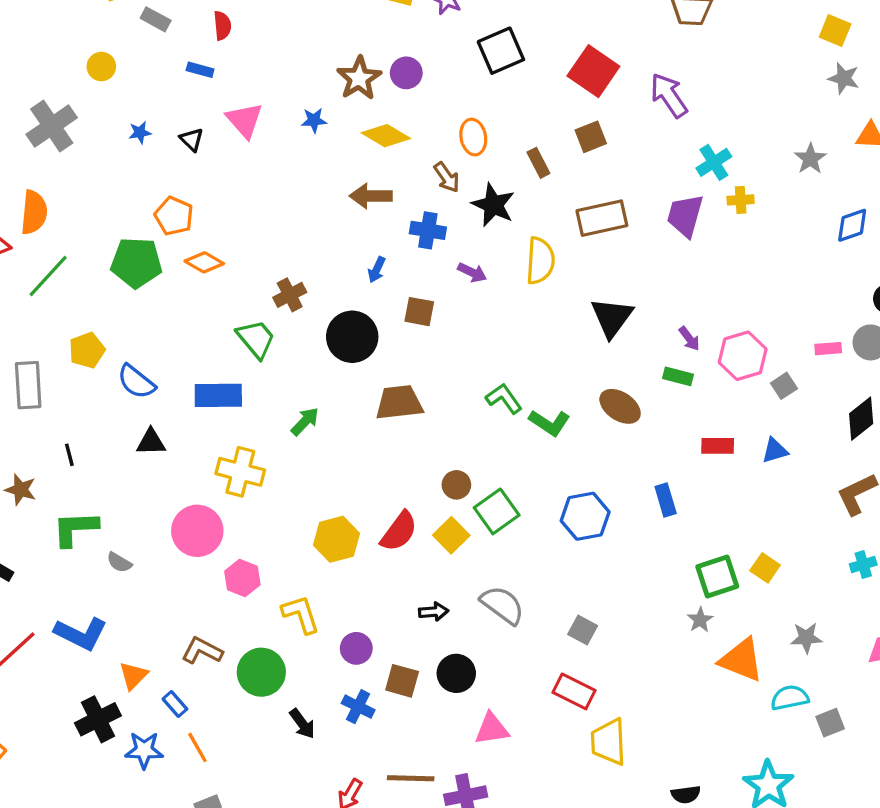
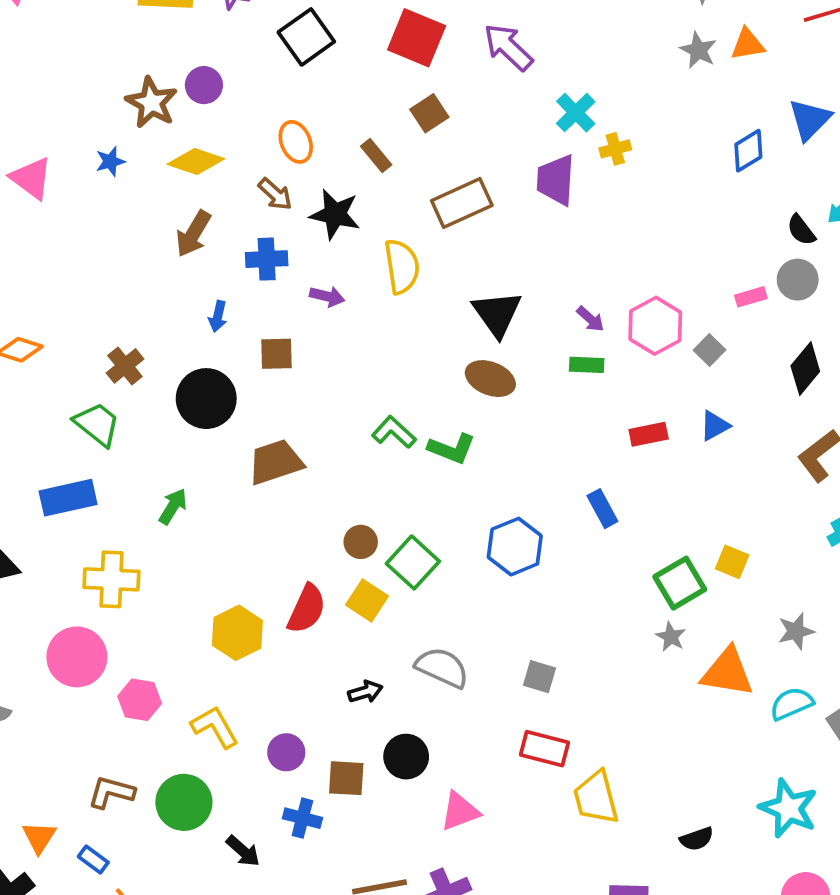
gray star: (810, 159) -> (698, 50), moved
brown arrow: (371, 196) -> (193, 234), turned -48
brown ellipse: (620, 406) -> (490, 379), moved

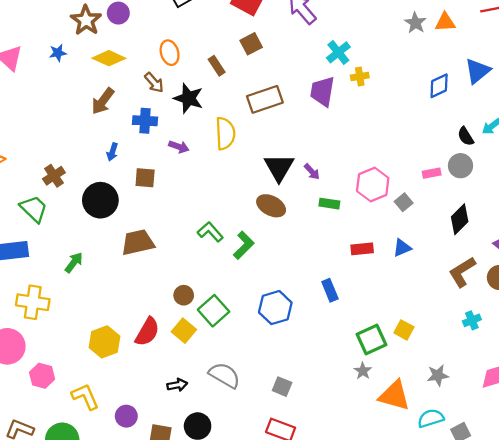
purple arrow: (590, 319) -> (312, 172), moved
green L-shape: (452, 449) -> (244, 245), turned -72

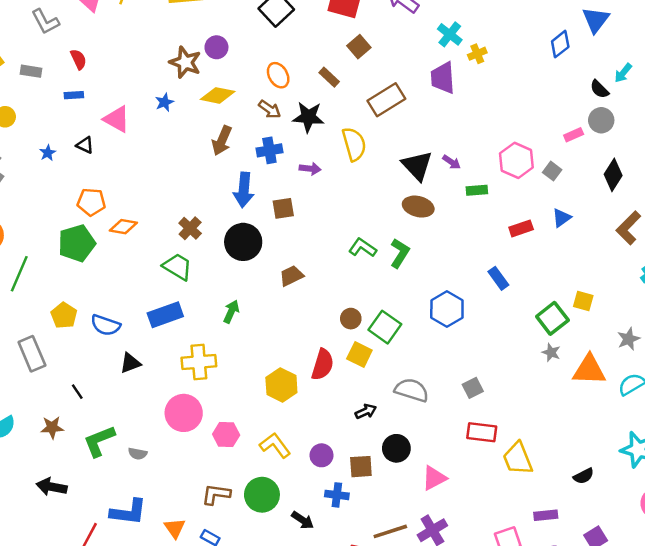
blue arrow: (112, 152) -> (244, 190), size x1.8
brown trapezoid: (138, 242) -> (291, 276), size x0.7
gray square: (282, 387) -> (473, 388), turned -36

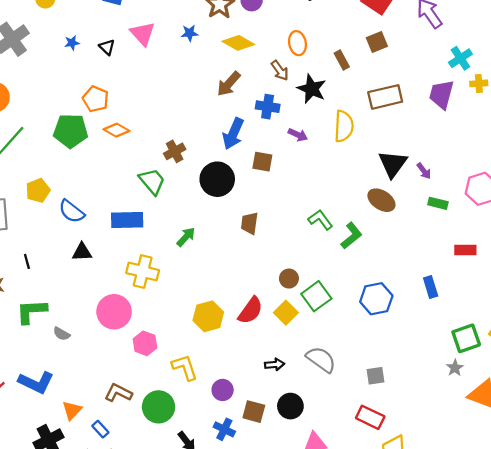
brown trapezoid: (291, 276) -> (249, 223), turned -75

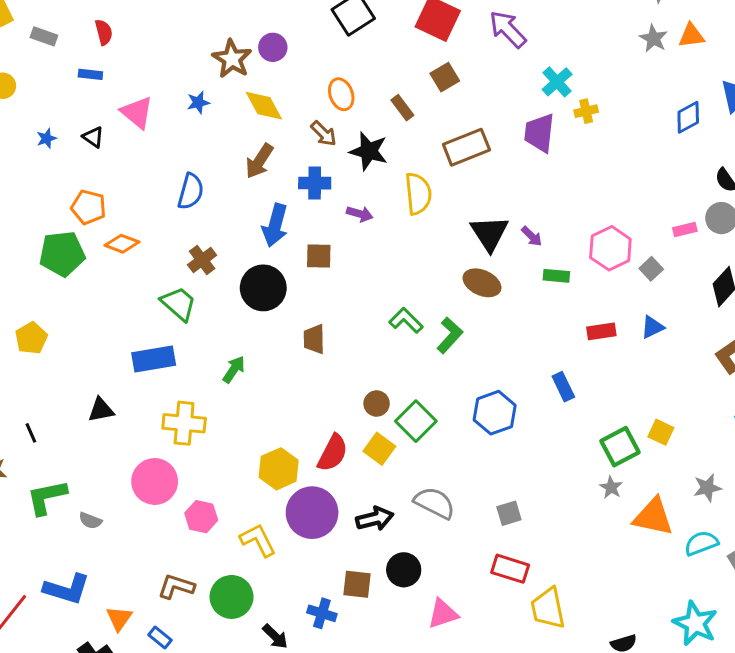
yellow diamond: (238, 43) -> (264, 106), turned 40
blue semicircle: (72, 211) -> (191, 191), moved, turned -104
black arrow: (275, 365) -> (375, 519), size x1.4
purple circle: (223, 390) -> (312, 513), moved, size x1.8

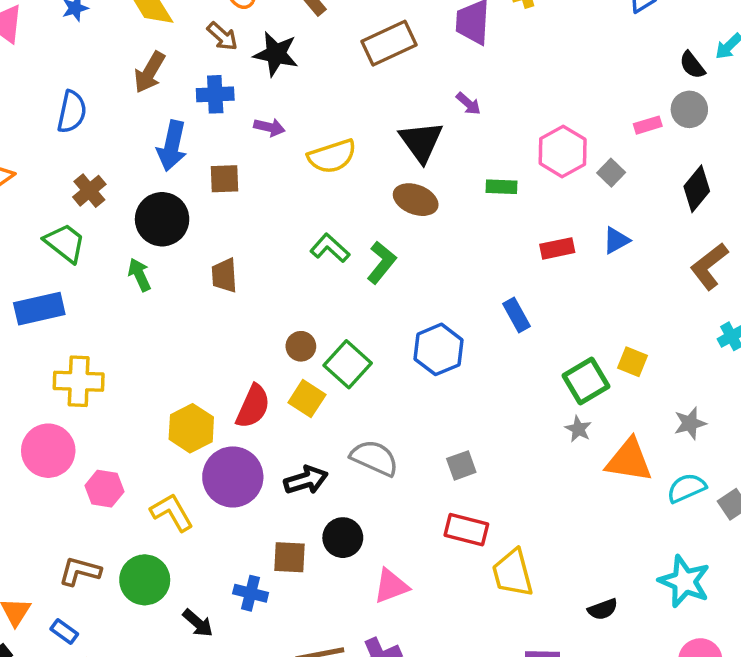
yellow semicircle: (418, 194) -> (332, 156), moved, turned 81
purple arrow: (532, 236) -> (468, 104), moved
green arrow: (234, 369) -> (139, 275), moved, turned -56

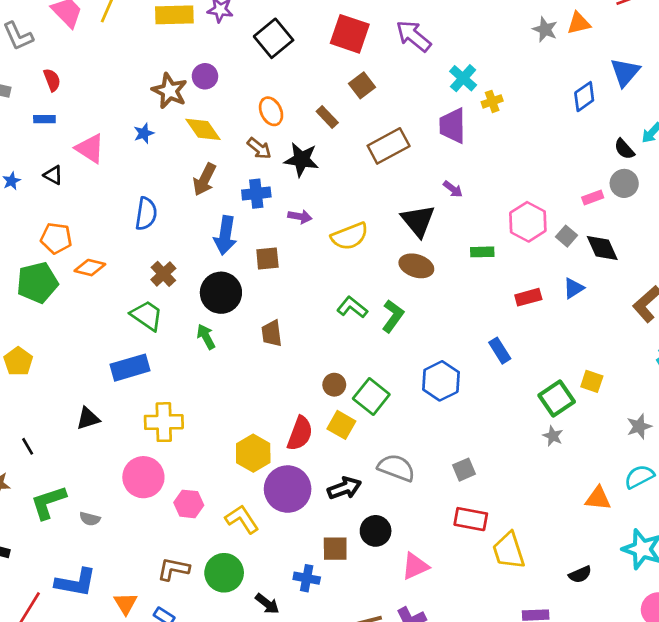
black diamond: (697, 189) -> (602, 248), moved, turned -60
orange triangle: (629, 460) -> (598, 498), moved, size x0.7

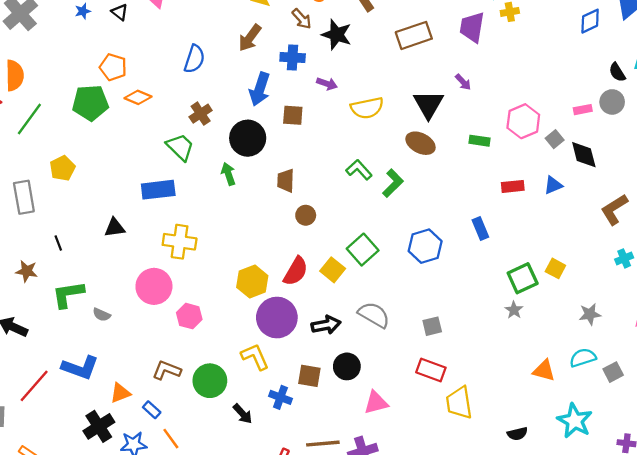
brown circle: (334, 385) -> (306, 215), moved
yellow L-shape: (242, 519) -> (255, 357), moved
orange triangle: (126, 603) -> (120, 393), turned 30

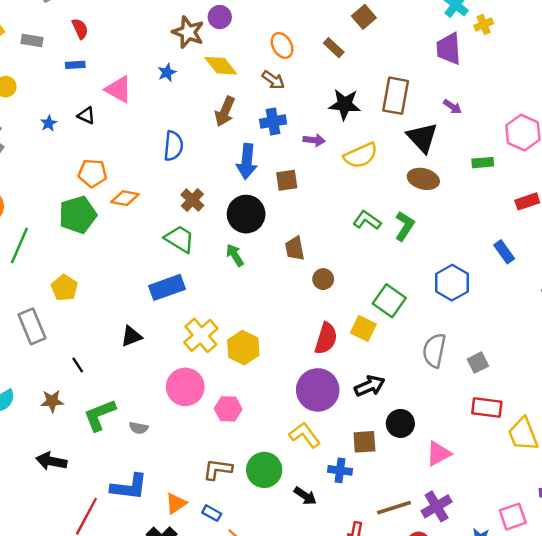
black star: (337, 35) -> (345, 104), moved
brown rectangle: (414, 35) -> (396, 96), moved, turned -48
yellow cross: (180, 242) -> (201, 335), turned -36
yellow hexagon: (252, 282) -> (243, 348), moved
gray semicircle: (374, 315) -> (434, 350), moved, turned -96

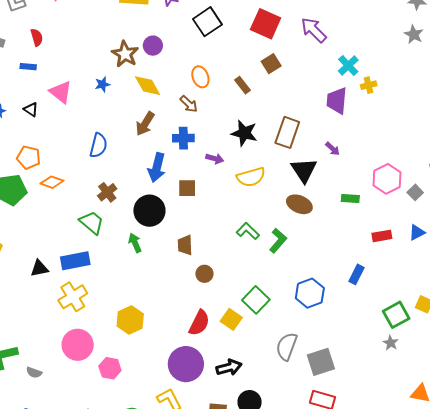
blue rectangle: (504, 252) -> (357, 274), turned 54
yellow cross: (201, 335) -> (73, 297), moved
black triangle: (131, 336) -> (39, 268), moved
gray square: (478, 363) -> (321, 362), size x1.6

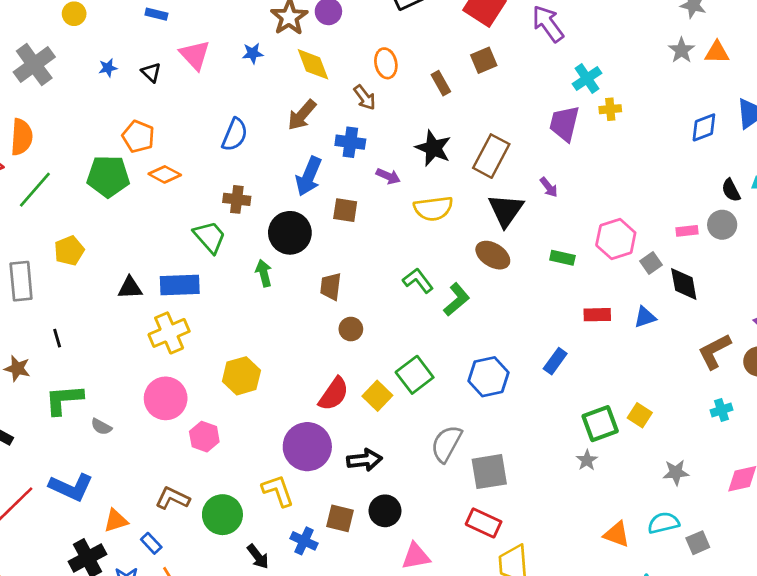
brown cross: (107, 192) -> (237, 199), turned 36

